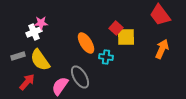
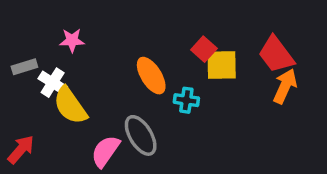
red trapezoid: (160, 15) -> (276, 54), moved
white cross: (34, 32) -> (53, 83), moved, turned -35
gray rectangle: (18, 56) -> (24, 67), moved
red arrow: (27, 82) -> (21, 149), moved

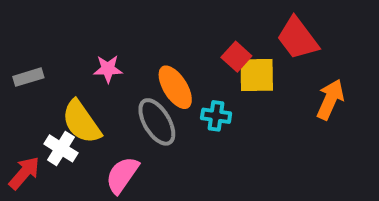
pink star: (72, 40) -> (108, 69), moved
red trapezoid: (276, 54) -> (298, 38), moved
white cross: (53, 83) -> (61, 148), moved
gray ellipse: (141, 135) -> (157, 122), moved

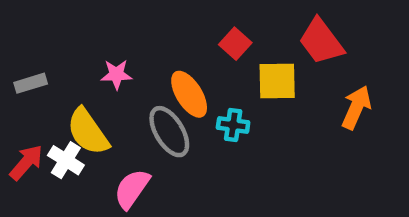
red square: (236, 57) -> (235, 44), moved
red arrow: (24, 173) -> (26, 162), moved

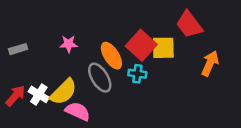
red square: (235, 44) -> (141, 45), moved, size x1.6
yellow semicircle: (88, 132) -> (63, 92), moved, turned -100
pink semicircle: (132, 189) -> (78, 111), turned 80

